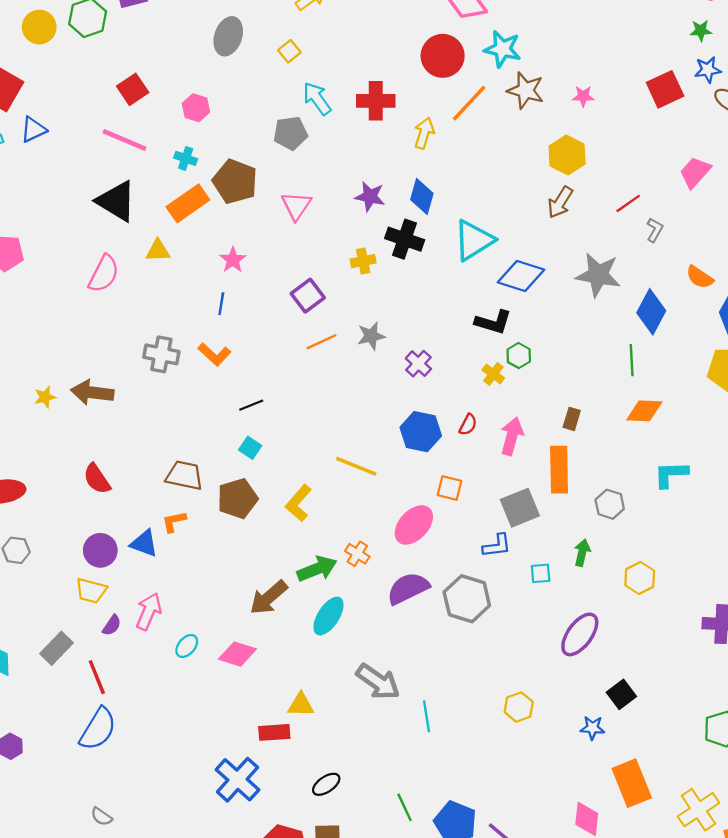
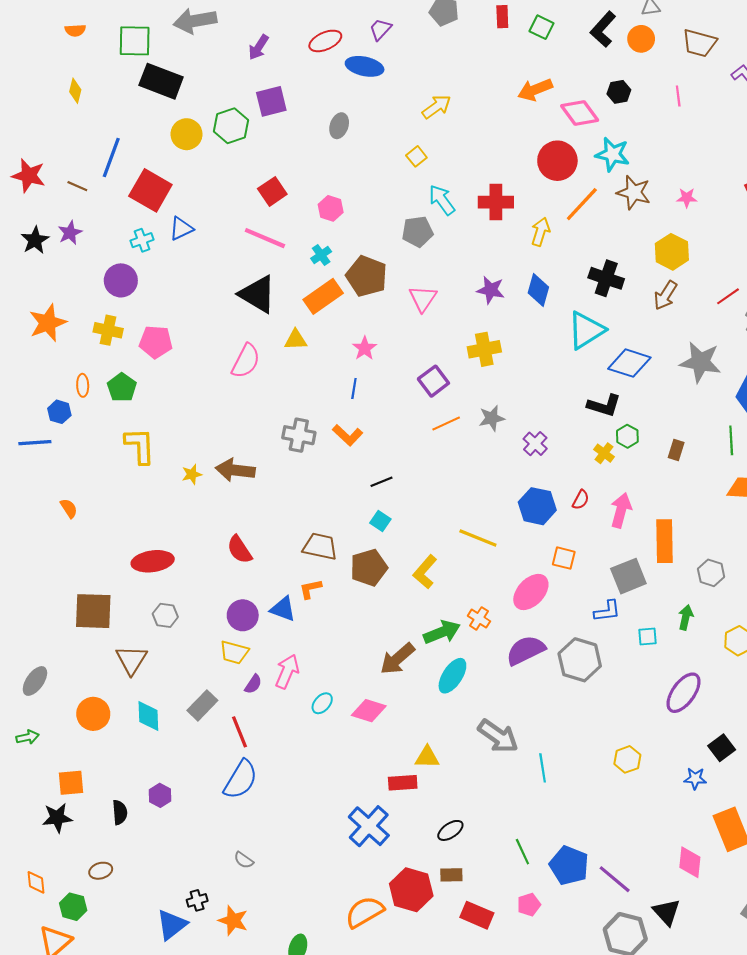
gray ellipse: (228, 36) -> (339, 126), moved, size x0.7
cyan cross: (186, 158) -> (321, 255), turned 36
black cross: (405, 239) -> (606, 278), moved
yellow cross: (363, 261) -> (484, 349), size x1.4
brown rectangle: (572, 419) -> (676, 450), moved

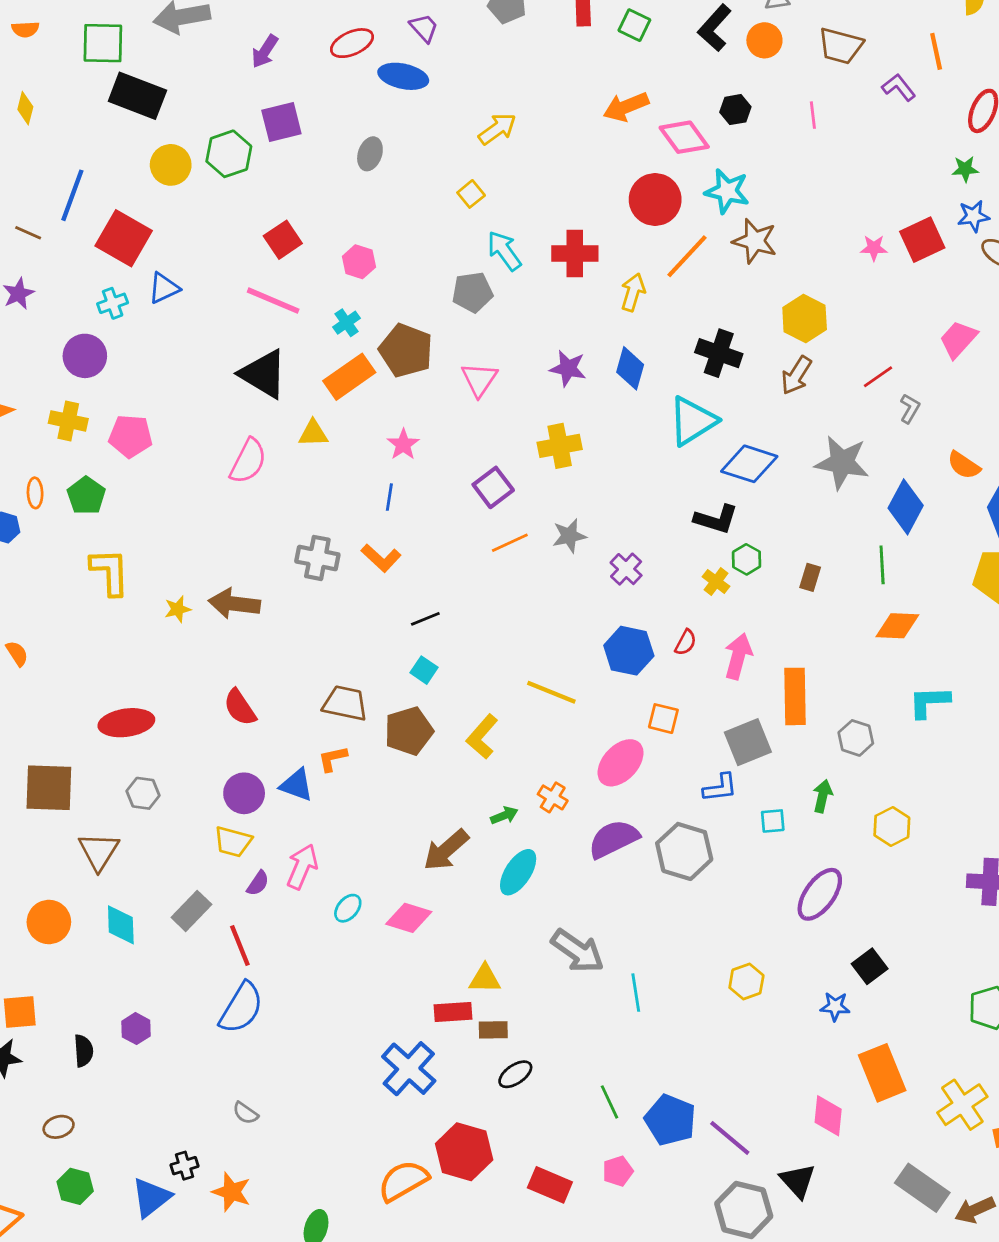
purple trapezoid: (380, 29) -> (424, 28), turned 95
pink star: (687, 198) -> (874, 248), moved
green arrow: (442, 632) -> (504, 815), size x0.6
brown rectangle: (451, 875) -> (493, 1030), moved
green hexagon: (73, 907) -> (75, 1186), moved

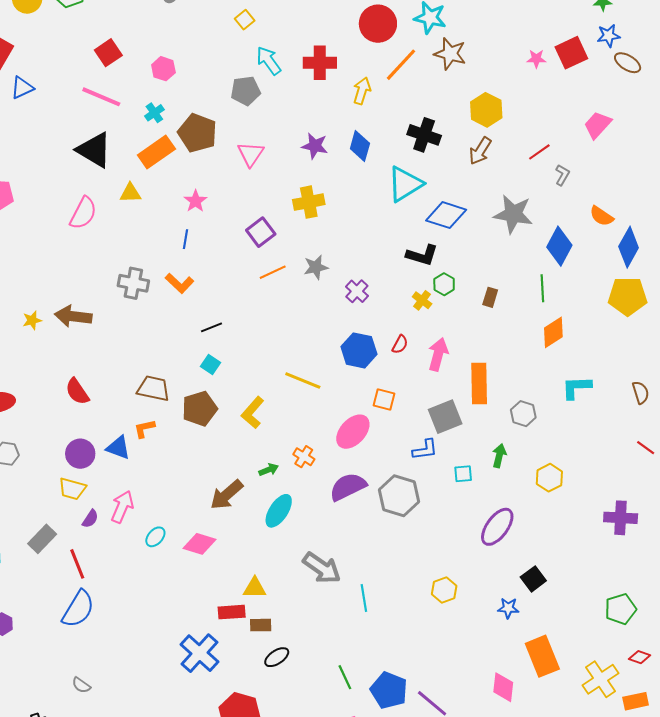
orange diamond: (897, 626) -> (553, 332), turned -36

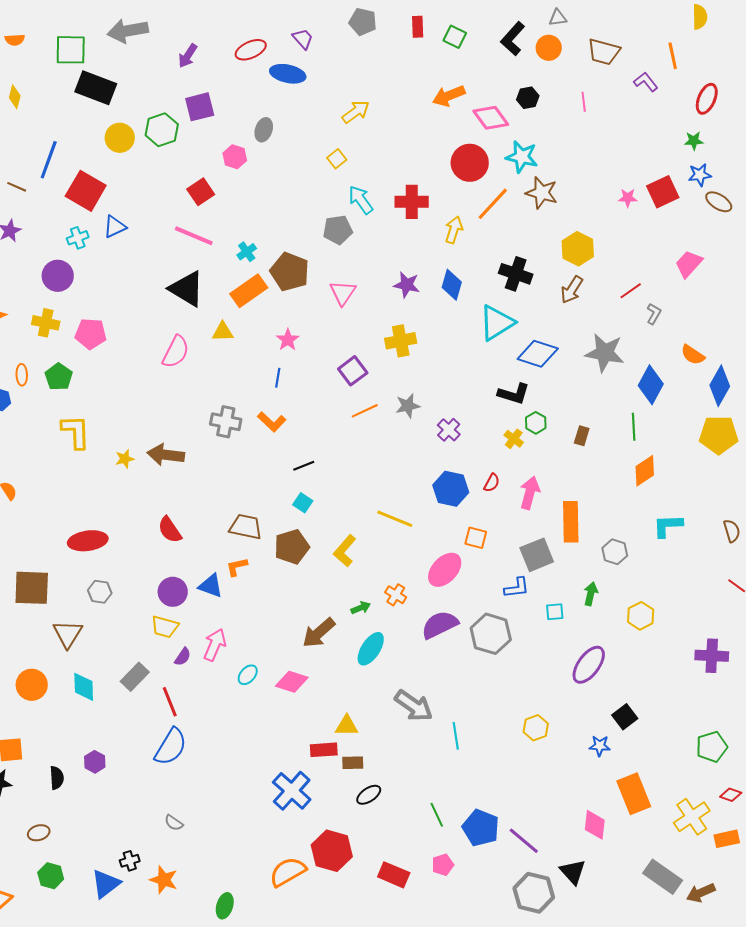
pink hexagon: (163, 69) -> (235, 157), moved

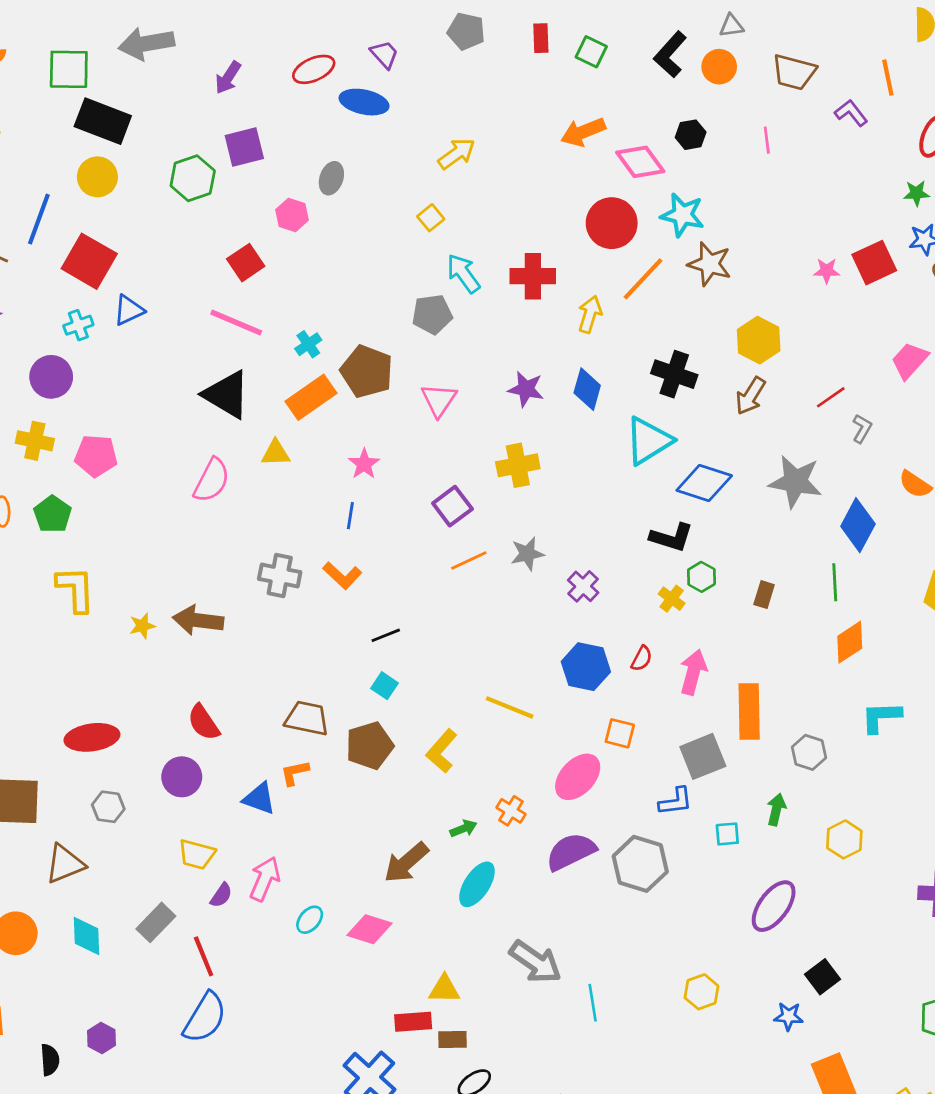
yellow circle: (120, 138) -> (97, 177), moved
purple circle: (173, 592) -> (182, 777), moved
brown triangle: (68, 634) -> (65, 864), turned 36

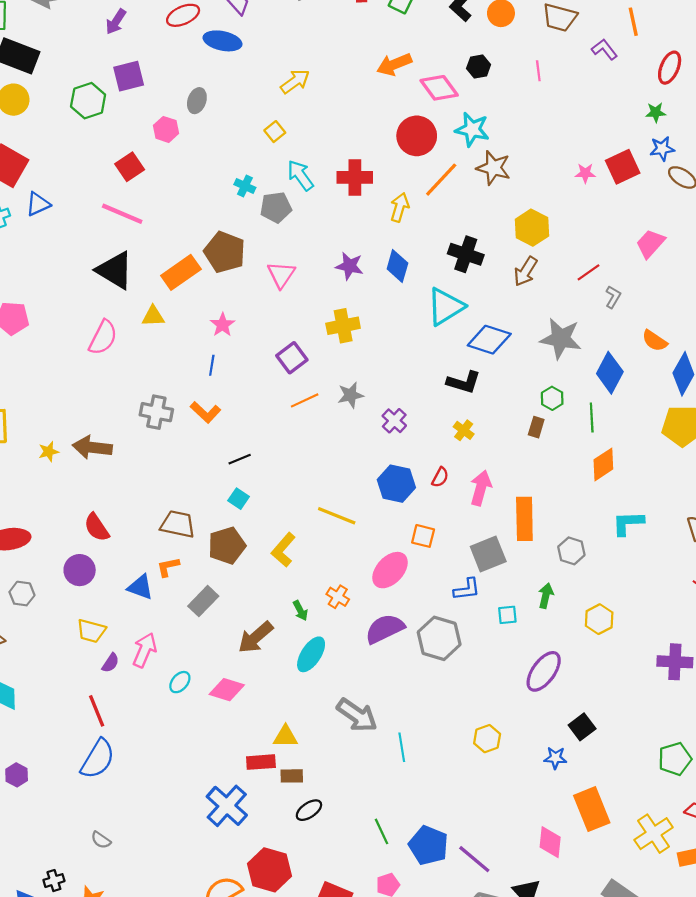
cyan cross: (308, 344) -> (245, 186), moved, turned -30
green hexagon: (701, 577) -> (552, 398), moved
green arrow: (463, 829) -> (300, 611), turned 84
gray rectangle: (156, 922) -> (203, 601), moved

